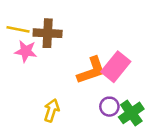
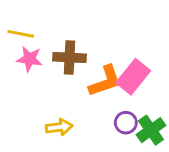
brown cross: (48, 33) -> (70, 57), moved
yellow arrow: (51, 110) -> (59, 127), turned 65

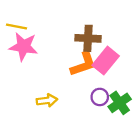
brown cross: (70, 57) -> (88, 38), moved
pink star: (30, 59) -> (23, 47), size x1.4

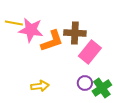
pink star: (23, 47) -> (31, 30), moved
orange L-shape: (83, 64) -> (52, 41), moved

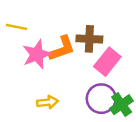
pink star: (31, 30) -> (37, 54), moved, turned -30
purple circle: (85, 83) -> (101, 99), size x1.6

